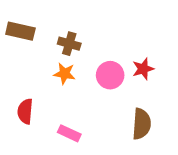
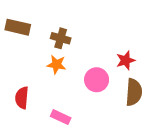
pink circle: (110, 75) -> (97, 80), moved
brown semicircle: (142, 124) -> (134, 92), moved

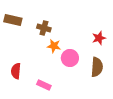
red star: (126, 60) -> (99, 38), moved
orange star: (56, 65) -> (54, 46), moved

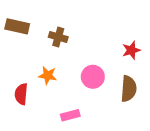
orange star: (54, 46) -> (48, 75), moved
pink rectangle: (44, 85) -> (70, 115), moved, turned -40

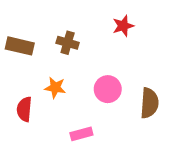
brown rectangle: (17, 26) -> (20, 46), moved
red star: (131, 50) -> (123, 26), moved

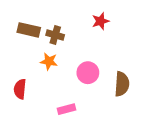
brown rectangle: (20, 46) -> (29, 30), moved
orange star: (55, 88) -> (49, 61), moved

